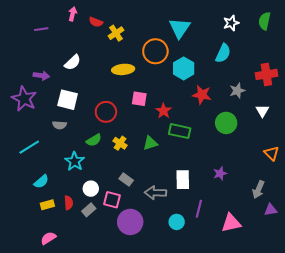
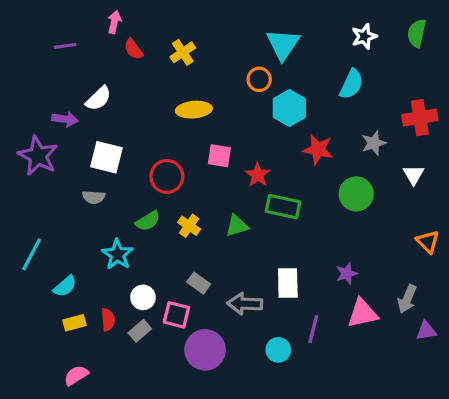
red semicircle: (96, 22) -> (133, 49), moved, turned 32
orange circle: (155, 51) -> (259, 79), moved, size x0.6
white semicircle: (73, 62) -> (98, 98), moved
cyan line: (29, 147) -> (32, 254), moved, turned -30
pink triangle: (231, 223) -> (363, 313), moved

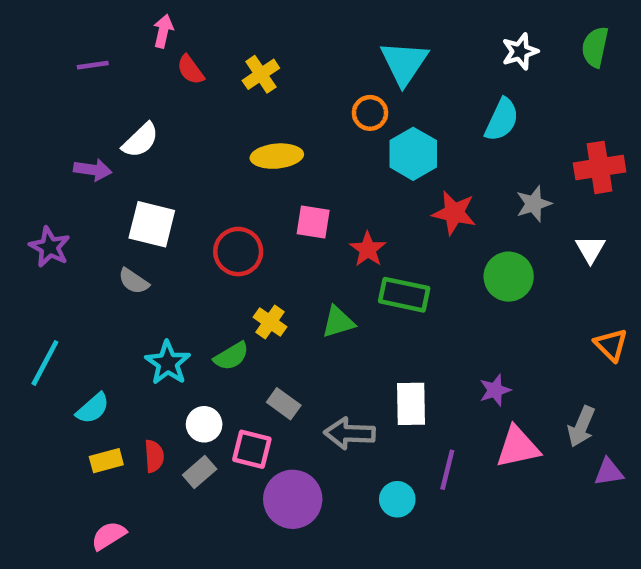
purple star: (38, 156) -> (50, 247), moved, size x0.7
gray semicircle: (94, 197) -> (134, 281), turned 30
green semicircle: (148, 221) -> (231, 356), moved

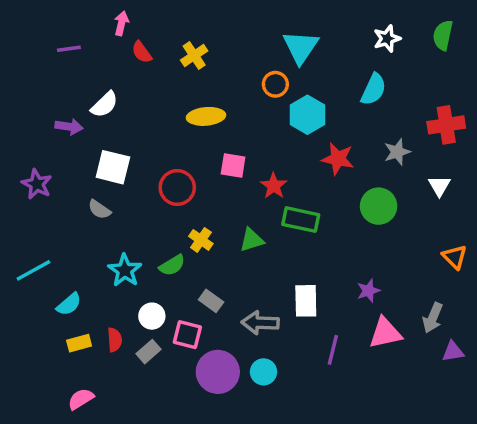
cyan line: (45, 363) -> (33, 270), turned 33
cyan circle: (397, 499) -> (264, 372), moved

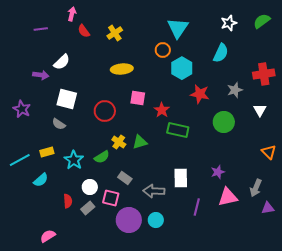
green semicircle: (443, 35) -> (262, 21), turned 42
green triangle: (252, 240) -> (140, 142), moved
yellow rectangle: (79, 343) -> (47, 152), moved

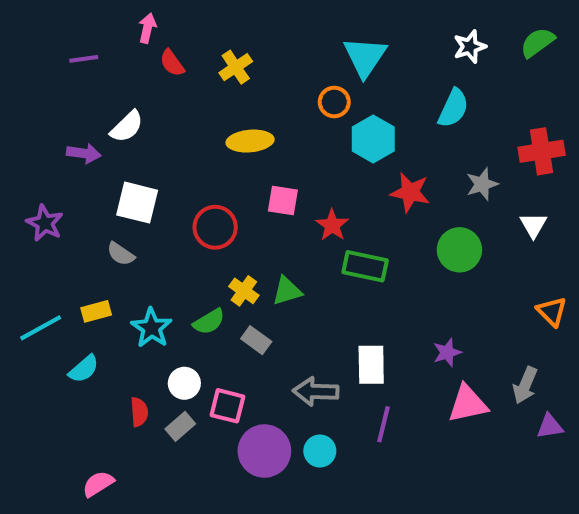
gray rectangle: (125, 178) -> (256, 340), moved
purple line: (197, 207) -> (383, 424), moved

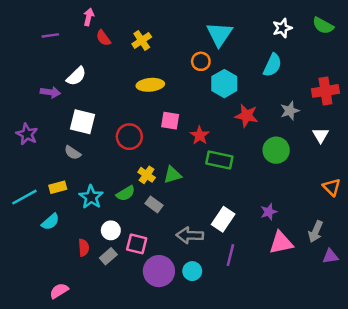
green semicircle: (537, 42) -> (323, 26), turned -115
white rectangle: (371, 365) -> (223, 219), turned 35

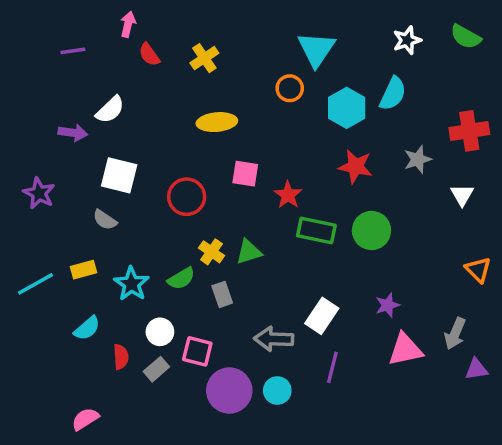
cyan hexagon: (224, 84) -> (347, 108), moved
green circle: (276, 150) -> (371, 230), moved
gray rectangle: (154, 204) -> (222, 294), turned 35
cyan semicircle: (50, 222) -> (87, 328), moved

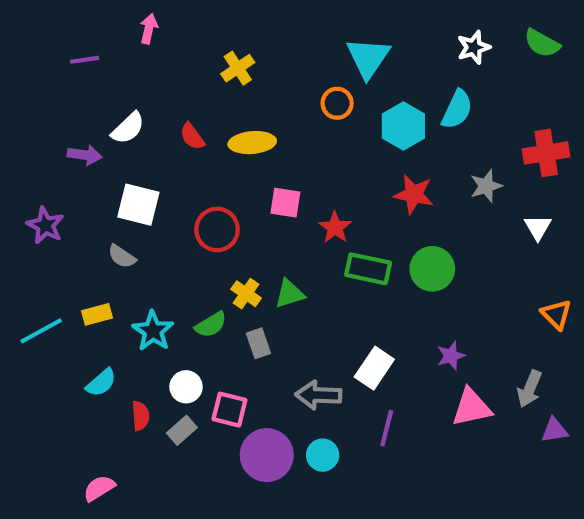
red semicircle: (149, 55) -> (192, 136), moved

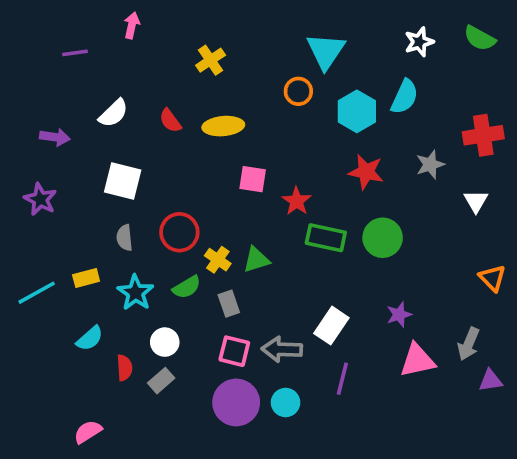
purple arrow: (85, 155) -> (55, 137), moved
red circle: (217, 229) -> (179, 232), moved
gray semicircle: (122, 256) -> (124, 238), moved, turned 50
pink square: (229, 410) -> (234, 351), moved

